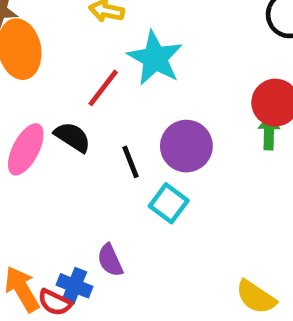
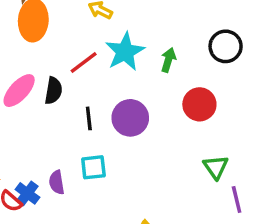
green arrow: (269, 132) -> (168, 60), moved
black semicircle: (72, 137) -> (54, 91), turned 52
cyan square: (169, 203) -> (93, 167), moved, turned 32

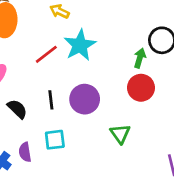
green arrow: (168, 60) -> (140, 58), moved
black semicircle: (54, 91) -> (17, 109), moved, turned -55
green triangle: (216, 167) -> (120, 134), moved

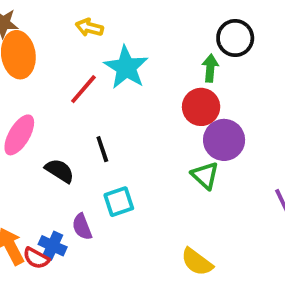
red circle: (141, 88) -> (201, 107), moved
purple circle: (85, 99) -> (224, 140), moved

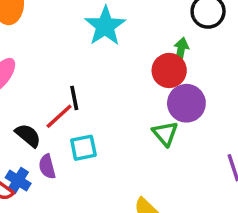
green arrow: (210, 68) -> (181, 50), moved
red line: (83, 89) -> (59, 116), moved
black semicircle: (60, 171) -> (28, 135), moved

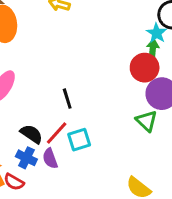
cyan star: (105, 26) -> (157, 33), moved, size x0.6
red line: (59, 116) -> (57, 133), moved
blue cross: (18, 181) -> (26, 158), moved

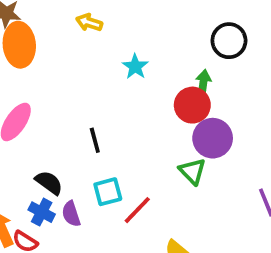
cyan star: (157, 33) -> (135, 67), moved
red line: (57, 133) -> (137, 210), moved

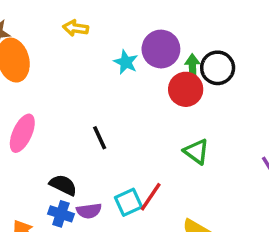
black circle: (229, 41) -> (218, 68), moved
purple circle: (213, 138) -> (161, 49), moved
cyan square: (108, 192) -> (128, 202), moved
purple semicircle: (71, 214) -> (89, 211), turned -70

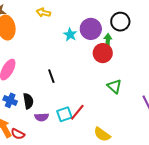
black circle: (218, 68) -> (120, 22), moved
green triangle: (196, 152) -> (114, 86), moved
black semicircle: (63, 185) -> (28, 101), turned 49
blue cross: (61, 214) -> (10, 100), moved

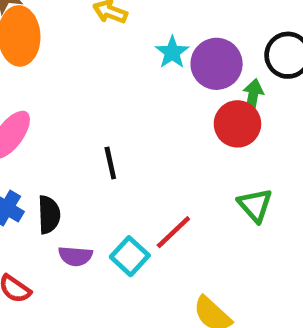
cyan star: (70, 35) -> (172, 52), moved
red line: (77, 112) -> (173, 232), moved
cyan square: (64, 114) -> (130, 256), turned -35

